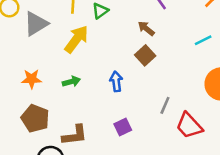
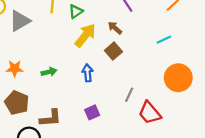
yellow arrow: (76, 39) -> (85, 35), moved

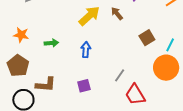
cyan line: (164, 40) -> (170, 45), moved, turned -48
brown square: (113, 51) -> (147, 38), moved

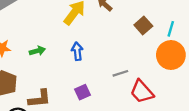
gray line: (120, 75) -> (120, 73), turned 48

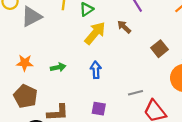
purple square: (83, 92) -> (99, 109), turned 32

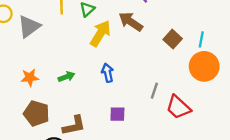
brown arrow: (124, 27) -> (131, 22), size x1.5
gray line: (136, 93) -> (154, 91), turned -48

